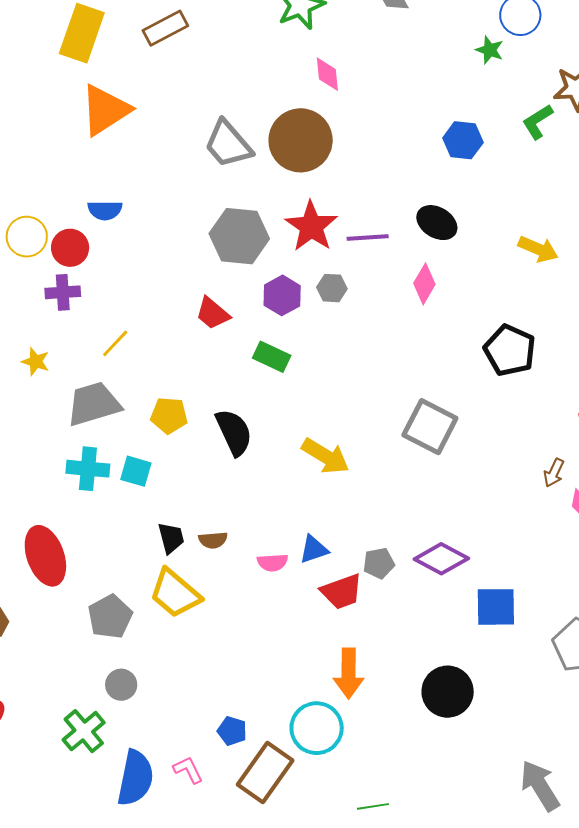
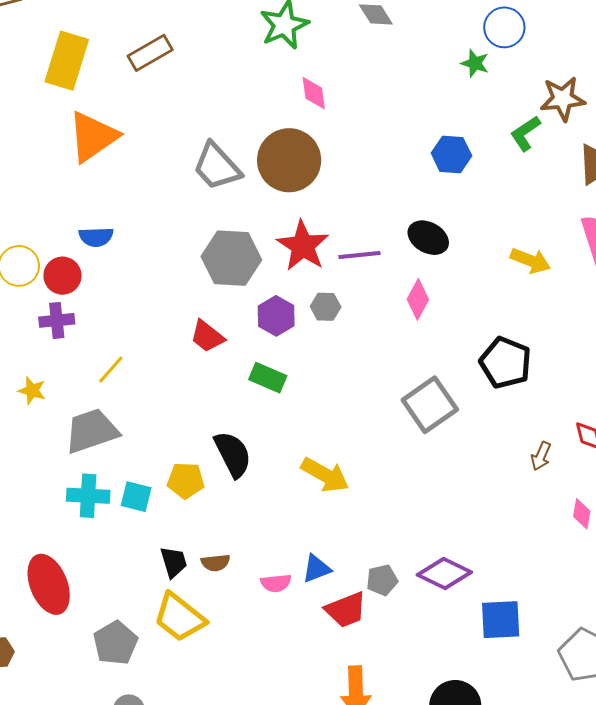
yellow pentagon: (169, 415) -> (186, 480), moved
gray square: (430, 427) -> (430, 405), moved, turned 30
brown arrow: (554, 473) -> (541, 456), moved

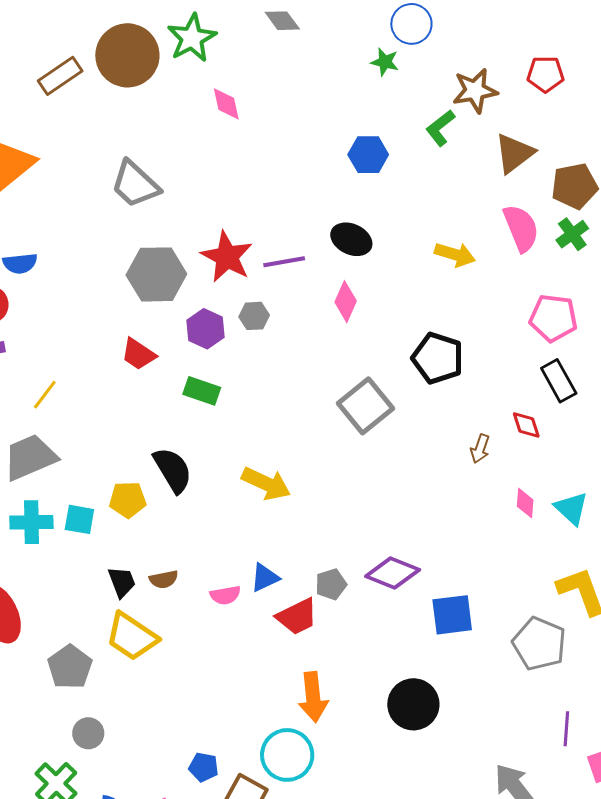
brown circle: (289, 160) -> (127, 55), moved

